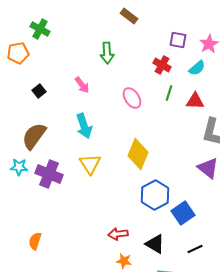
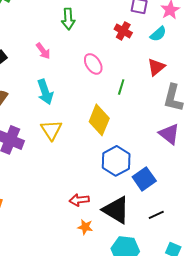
green line: (169, 93) -> (121, 87), moved
red triangle: (195, 101) -> (156, 67), turned -42
black triangle: (155, 244) -> (116, 210), size x1.4

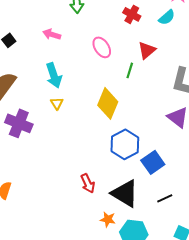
pink arrow: (43, 51) -> (52, 34), turned 144
red triangle: (156, 67) -> (147, 50), moved
yellow triangle: (51, 130) -> (57, 103), moved, size x0.6
red arrow: (79, 200) -> (88, 183), turned -108
orange star: (85, 227) -> (108, 219), moved

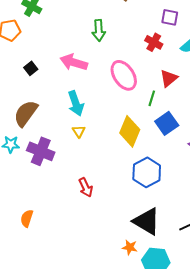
pink arrow: (52, 34) -> (74, 62), size x1.5
pink ellipse: (102, 47) -> (124, 75), size x1.4
blue square: (153, 162) -> (167, 123), moved
red arrow: (88, 183) -> (86, 187), moved

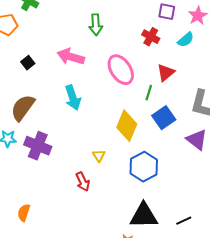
yellow triangle: (79, 131) -> (99, 156), moved
black triangle: (147, 221) -> (144, 216), turned -32

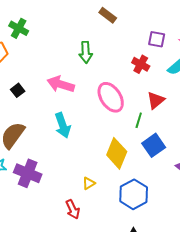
yellow triangle: (99, 156) -> (89, 183), turned 32

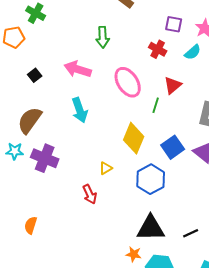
blue square: (154, 145) -> (173, 147), moved

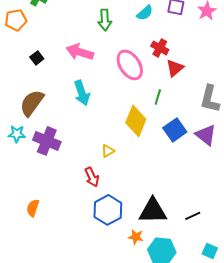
red cross: (158, 49) -> (160, 48), moved
cyan semicircle: (193, 52) -> (145, 13), moved
green line: (156, 105) -> (158, 97), moved
blue hexagon: (151, 179) -> (108, 210), moved

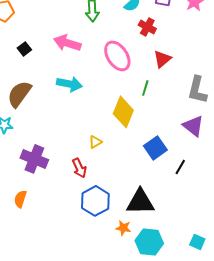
red cross: (160, 48) -> (147, 27), moved
cyan arrow: (82, 93) -> (69, 84), turned -60
blue square: (175, 130) -> (155, 148), moved
purple cross: (47, 141) -> (34, 159), moved
black line: (193, 216) -> (180, 167), moved, turned -35

